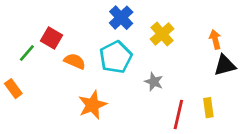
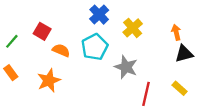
green line: (27, 53) -> (12, 41), moved
gray star: (154, 82) -> (126, 67), size x1.5
orange star: (92, 105) -> (49, 80), moved
yellow rectangle: (208, 108) -> (180, 88), moved, turned -40

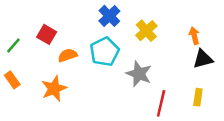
orange semicircle: (61, 50) -> (68, 55), turned -42
yellow rectangle: (180, 88) -> (198, 97), turned 56

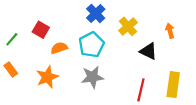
black triangle: (203, 59) -> (148, 51), moved, turned 42
gray star: (139, 74) -> (92, 77), moved, turned -30
yellow rectangle: (198, 97) -> (173, 85), size x1.6

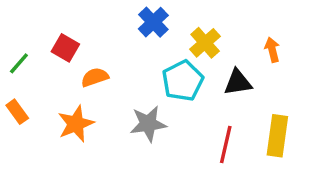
cyan pentagon: (91, 45) -> (183, 81), moved
black triangle: (148, 51) -> (238, 82), turned -36

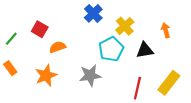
yellow rectangle: (277, 136) -> (169, 83), turned 30

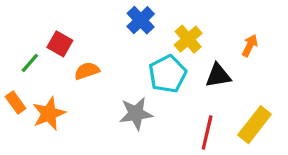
orange arrow: (166, 30) -> (250, 45), turned 40
green line: (11, 39) -> (30, 63), moved
orange star: (46, 75) -> (49, 114), moved

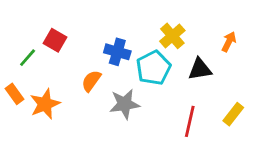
blue cross: (141, 20) -> (117, 52), moved, turned -30
orange semicircle: (87, 71) -> (91, 81), moved, turned -35
yellow rectangle: (255, 125) -> (233, 114), size x0.7

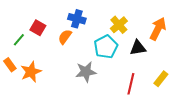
orange arrow: (229, 42) -> (158, 29), size x1.6
blue cross: (117, 52) -> (77, 19), moved
orange semicircle: (91, 81) -> (65, 37), moved

